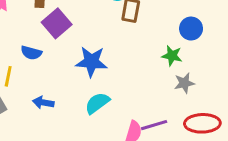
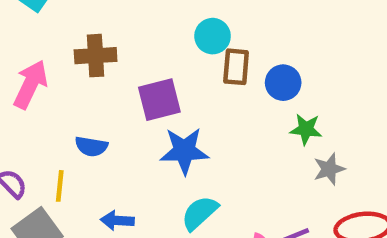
purple square: (57, 23) -> (159, 100), moved, turned 32
blue circle: (191, 29) -> (283, 83), moved

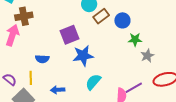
brown cross: (96, 56) -> (24, 16), moved
brown rectangle: (236, 67) -> (101, 16), turned 56

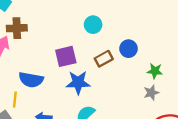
brown rectangle: (101, 16) -> (104, 59), moved
green star: (135, 40) -> (155, 71), moved
blue semicircle: (42, 59) -> (31, 80), size x1.5

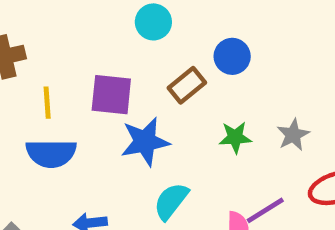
purple square: (66, 56) -> (111, 95), turned 30
green star: (155, 71) -> (235, 137), moved
yellow line: (15, 100) -> (47, 103), moved

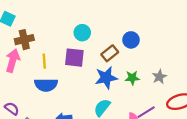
cyan circle: (153, 22) -> (82, 33), moved
blue star: (145, 142) -> (106, 78), moved

